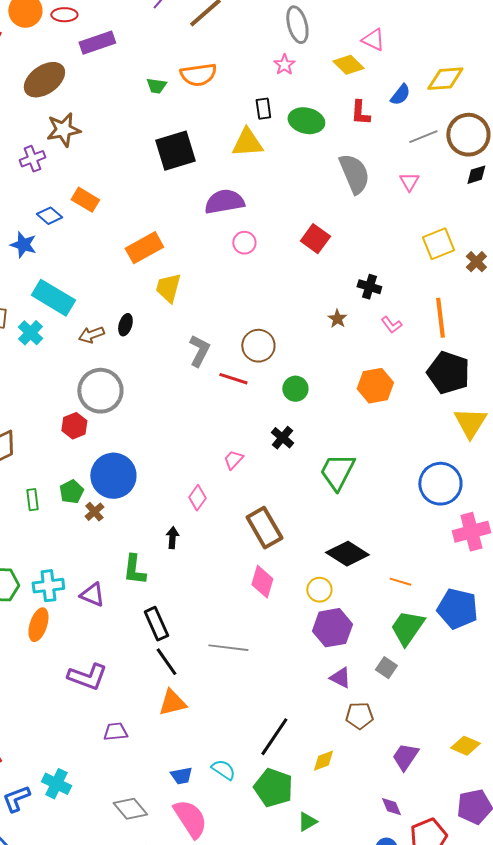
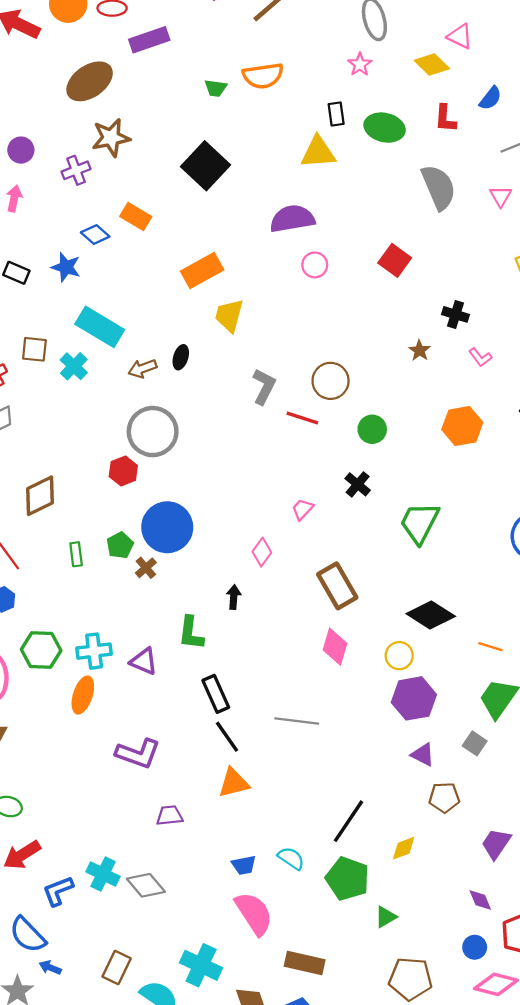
black square: (175, 151) -> (206, 166), moved, turned -30
gray diamond: (130, 809) -> (146, 885), moved

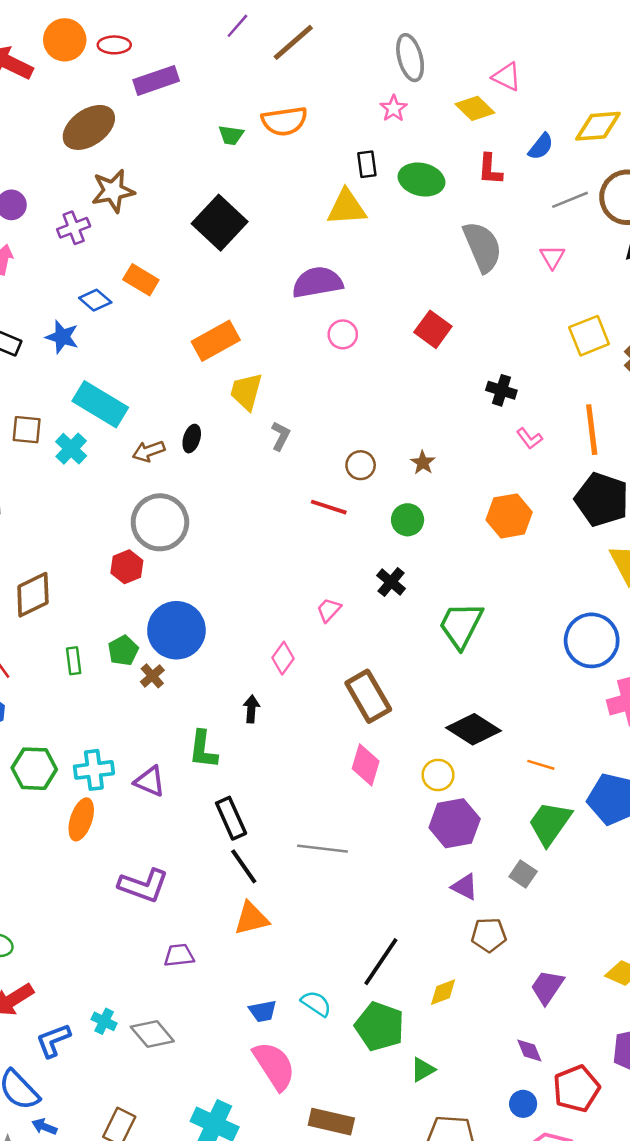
brown star: (419, 350) -> (423, 463), moved
brown circle: (331, 381) -> (361, 465), size x0.7
gray L-shape: (264, 386) -> (281, 436), moved, size x0.7
cyan cross: (103, 874) -> (104, 1021), size x0.7

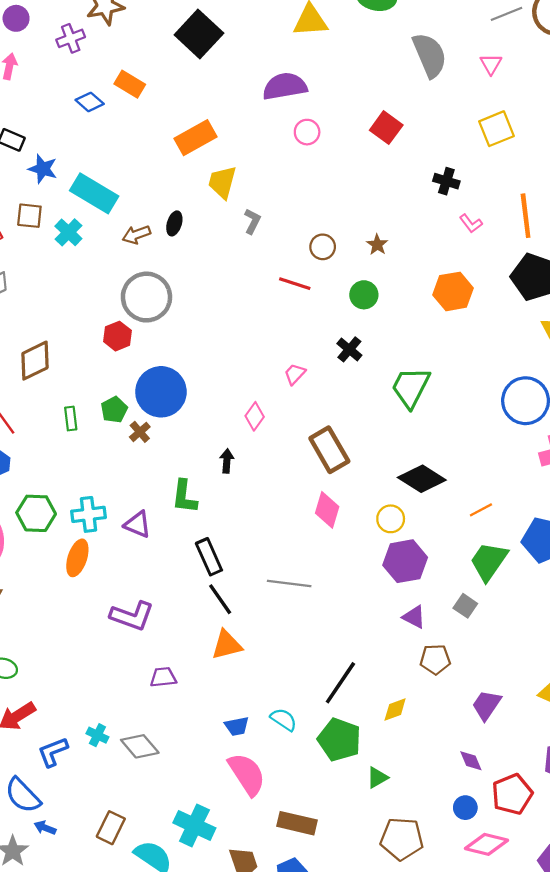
yellow square: (589, 336) -> (497, 129), moved
blue star: (62, 337) -> (43, 169), moved
orange line: (541, 765) -> (481, 510), turned -45

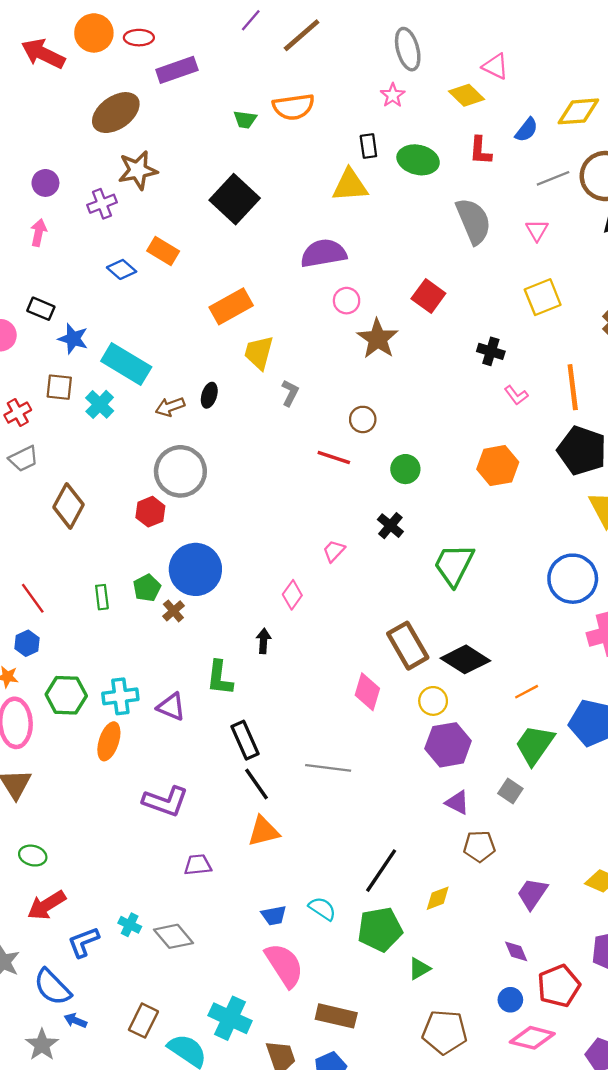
brown star: (377, 245) -> (378, 339), moved, size x1.8
brown diamond: (35, 361) -> (69, 506), moved, turned -36
brown rectangle: (329, 450) -> (408, 646), moved
green pentagon: (339, 740) -> (380, 929), turned -30

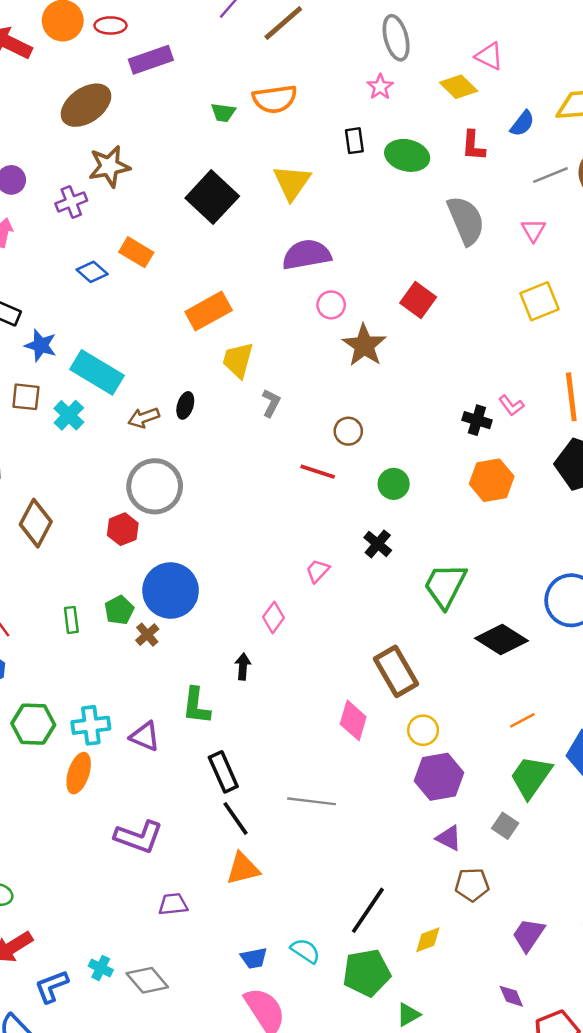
yellow triangle: (350, 185) -> (292, 182), moved, turned -51
black cross: (491, 351) -> (477, 420), moved
black diamond: (465, 659) -> (501, 640), moved

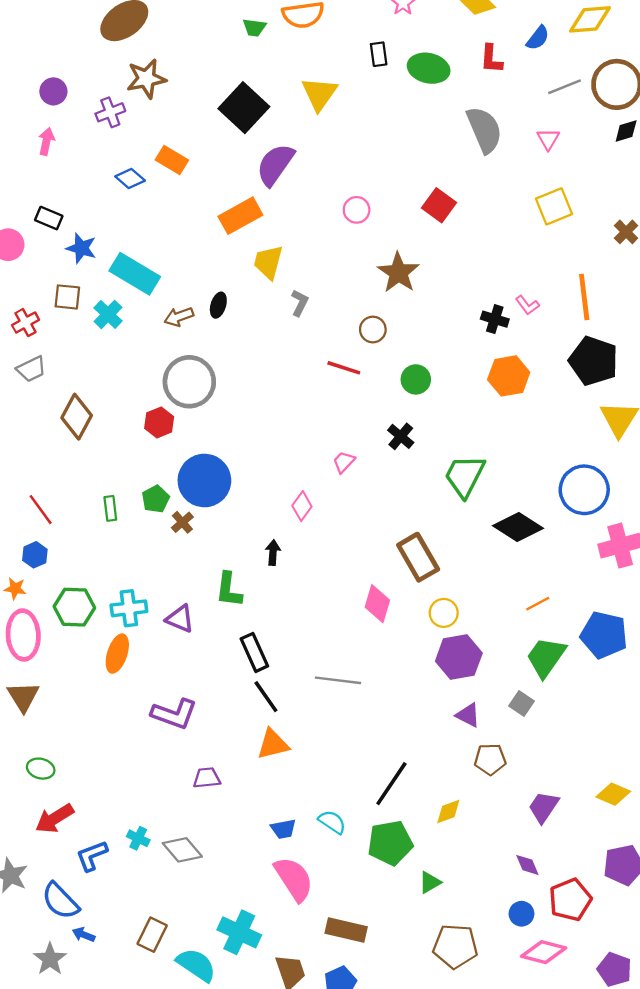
purple semicircle: (307, 255) -> (275, 165), moved, turned -45
brown star: (364, 345) -> (398, 273), moved

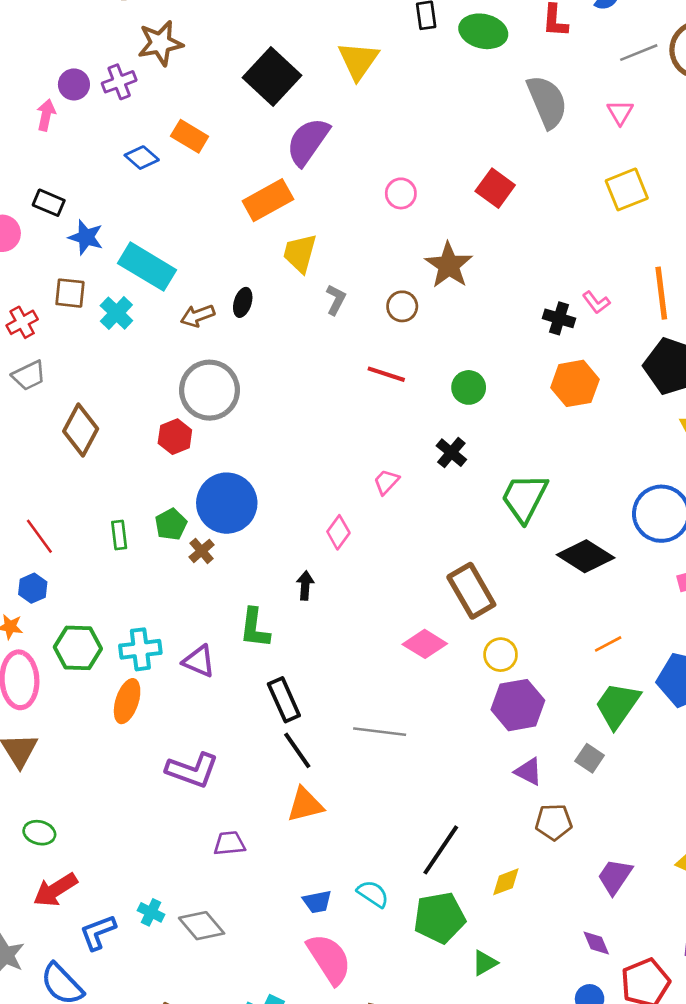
purple circle: (53, 91) -> (74, 84), moved
brown circle: (373, 330) -> (402, 306), moved
pink diamond: (377, 604) -> (425, 644), turned -75

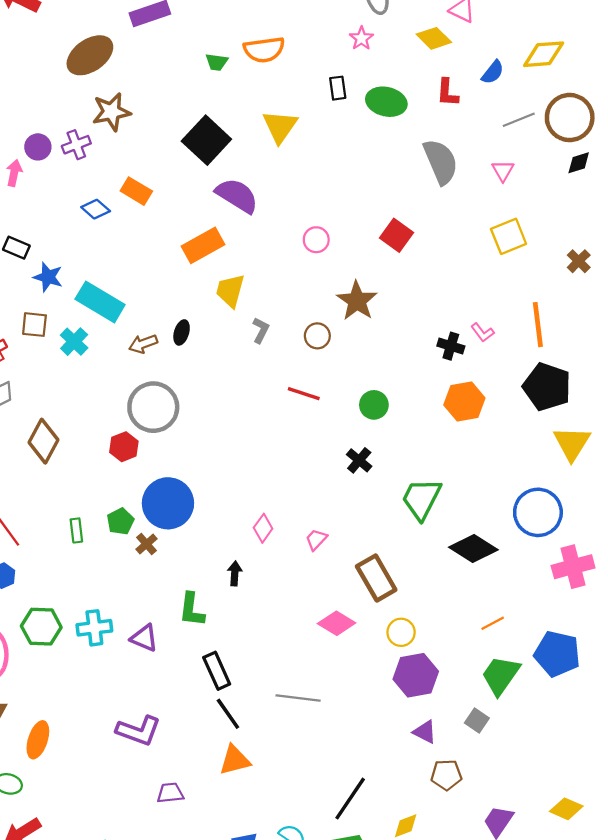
purple semicircle: (308, 142) -> (237, 196), turned 87
pink trapezoid: (386, 482) -> (316, 540), moved
orange ellipse: (127, 701) -> (38, 740), moved

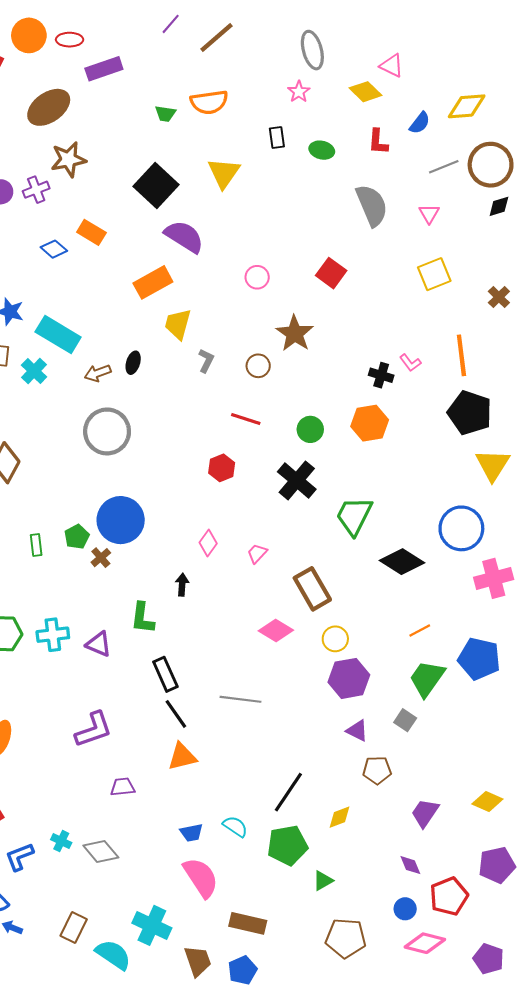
green ellipse: (386, 102) -> (322, 150), size x0.7
orange hexagon: (464, 401) -> (370, 423), moved
red hexagon: (124, 447) -> (222, 468), moved
black cross: (359, 460) -> (297, 480), size x1.6
purple L-shape: (139, 731) -> (93, 730), turned -39

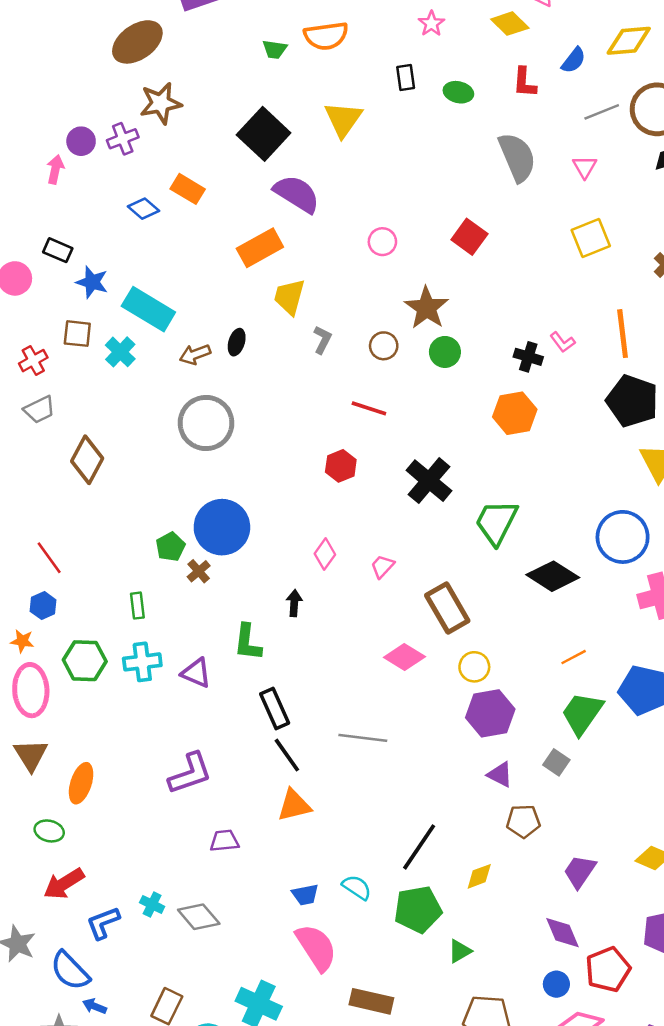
green circle: (310, 429) -> (445, 352), moved
green rectangle: (36, 545) -> (137, 606), moved
purple diamond: (410, 865) -> (563, 933), size x1.4

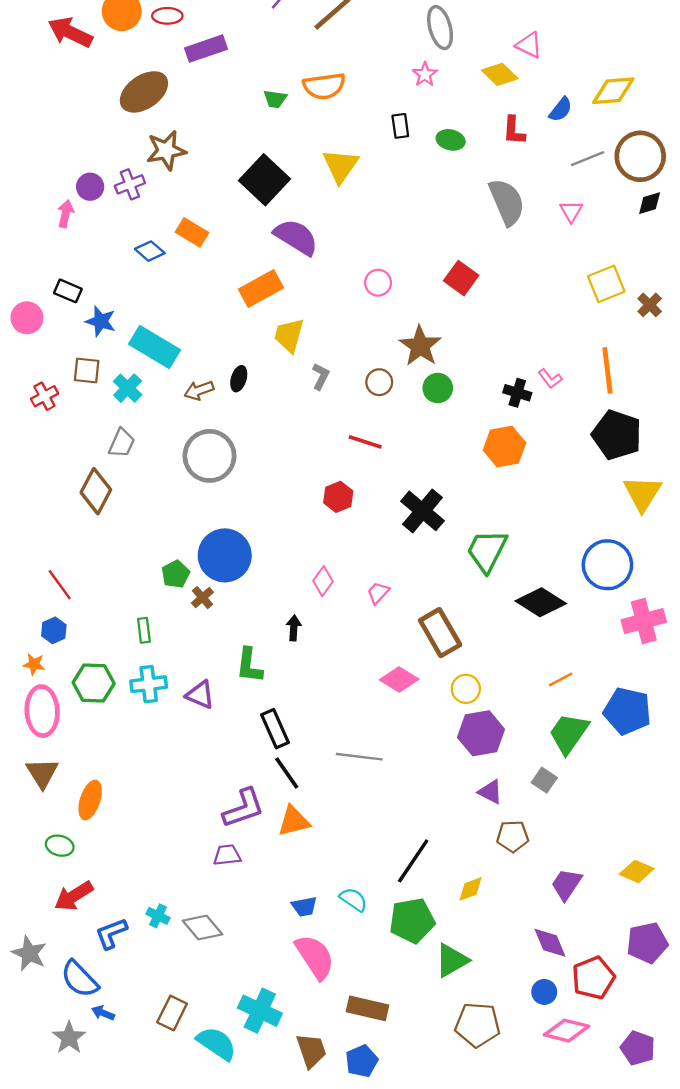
yellow square: (591, 238) -> (606, 284), moved
gray trapezoid: (39, 410) -> (122, 443), moved, turned -40
purple L-shape: (190, 773) -> (243, 808), moved
green triangle: (460, 951) -> (452, 960), size x1.5

